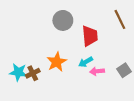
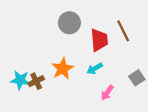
brown line: (120, 19) -> (123, 31), moved
pink arrow: (97, 71) -> (107, 93), moved, turned -48

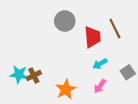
orange star: (63, 69) -> (66, 89), moved
cyan arrow: (95, 69) -> (100, 64), moved

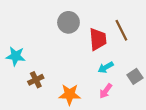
cyan star: (19, 74) -> (16, 56), moved
orange star: (66, 89) -> (70, 94), turned 30

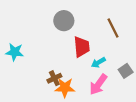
red trapezoid: (98, 39) -> (82, 47), moved
brown cross: (36, 80) -> (54, 78), moved
pink arrow: (106, 91) -> (98, 84), size x1.5

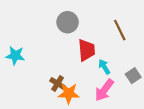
cyan arrow: (98, 63) -> (104, 67), turned 88
brown cross: (54, 78) -> (58, 83), turned -32

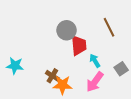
gray circle: (68, 22) -> (67, 30), moved
cyan star: (15, 56) -> (15, 66), moved

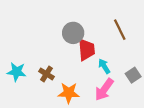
brown cross: (52, 76) -> (46, 74), moved

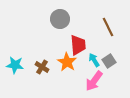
gray circle: (73, 33) -> (60, 19), moved
gray square: (133, 75) -> (109, 61), moved
orange star: (69, 93) -> (67, 62), moved, turned 30

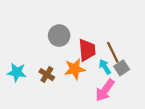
gray circle: (60, 19) -> (59, 36), moved
brown line: (108, 27) -> (113, 52), moved
orange star: (67, 62) -> (75, 69), turned 30

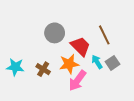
red trapezoid: (87, 50) -> (80, 46), turned -40
brown line: (113, 52) -> (104, 35), moved
pink arrow: (105, 90) -> (77, 81), moved

